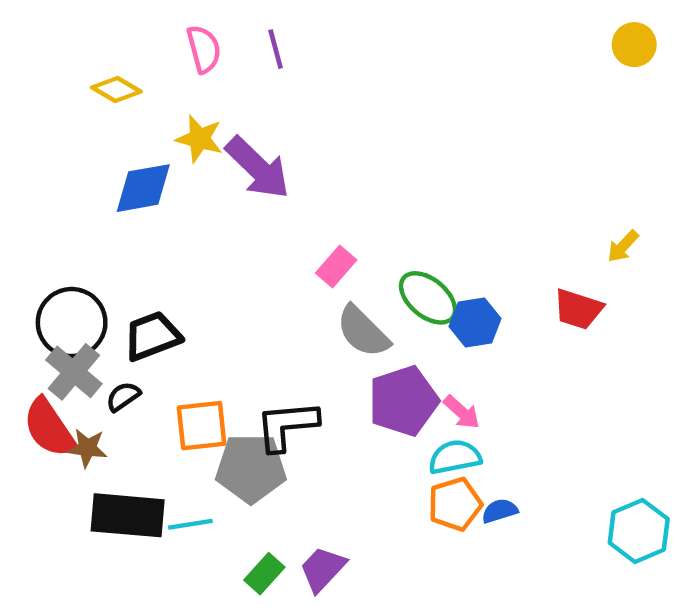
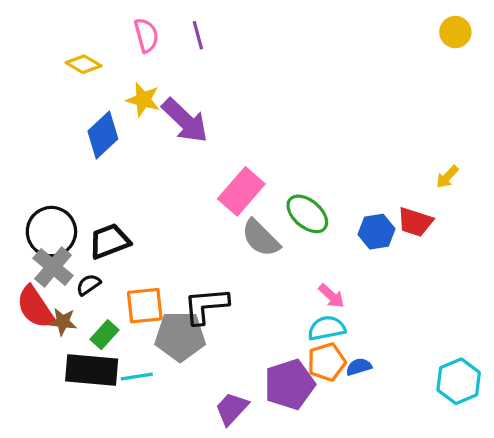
blue diamond: (143, 188) -> (103, 135), turned -33
pink rectangle: (336, 266) -> (241, 191), size x1.6
blue hexagon: (475, 323) -> (377, 232), moved
purple pentagon: (403, 401) -> (290, 384), moved
green rectangle: (264, 574) -> (105, 335), moved

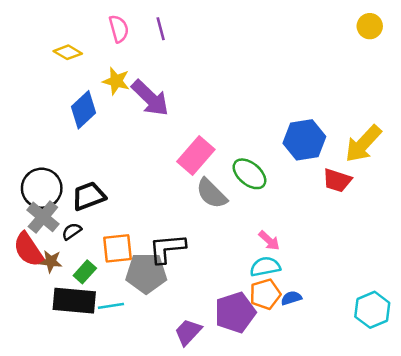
yellow arrow: (447, 177) -> (363, 144), size x2.0
blue hexagon: (377, 232) -> (304, 140), moved, size x1.4

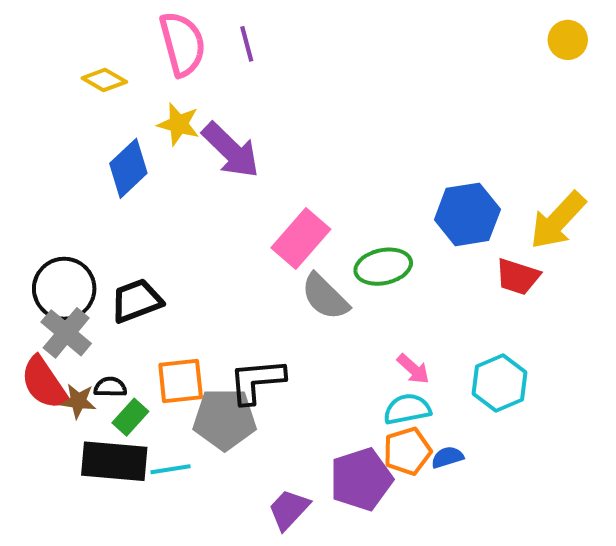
pink semicircle: (119, 29) -> (183, 44), size x1.5
green ellipse: (249, 174) -> (383, 267), turned -52
black semicircle: (72, 231) -> (110, 387), moved, turned 36
cyan hexagon: (372, 310) -> (500, 383), moved

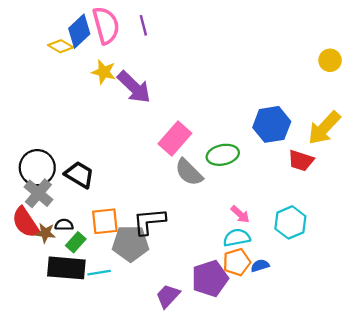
yellow circle: (568, 40) -> (330, 60), moved
blue diamond: (128, 168) -> (79, 31), moved
black trapezoid: (136, 301) -> (79, 175), turned 52

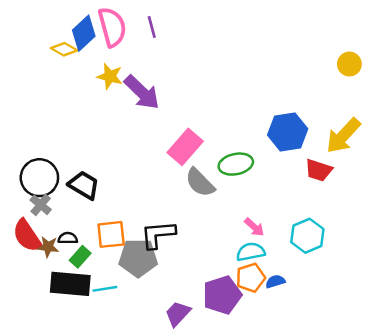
gray cross: (38, 193) -> (41, 205), size x0.7

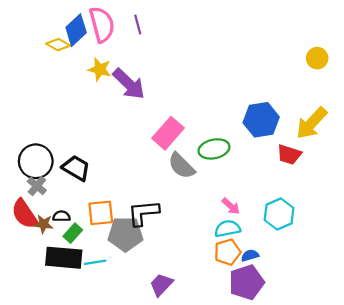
purple pentagon: (222, 295) -> (247, 282), moved

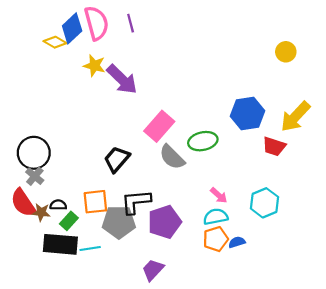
yellow circle: (317, 58) -> (286, 52), moved
black trapezoid: (76, 168) -> (117, 159), moved, turned -80
purple pentagon: (247, 282) -> (165, 222), moved

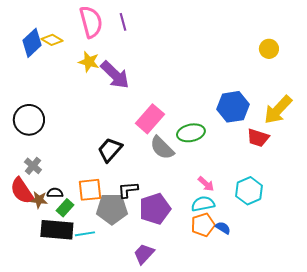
blue diamond: (72, 28) -> (32, 43), moved
black circle: (34, 153) -> (29, 120), moved
black L-shape: (136, 202) -> (128, 190), size x0.7
blue semicircle: (237, 242) -> (223, 228), turned 49

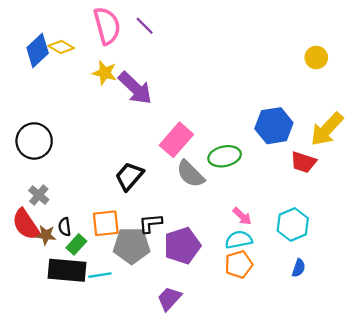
purple line: (123, 22) -> (145, 26), turned -30
black semicircle: (55, 193) -> (65, 227), turned -98
blue semicircle: (223, 228) -> (299, 268), moved, turned 77

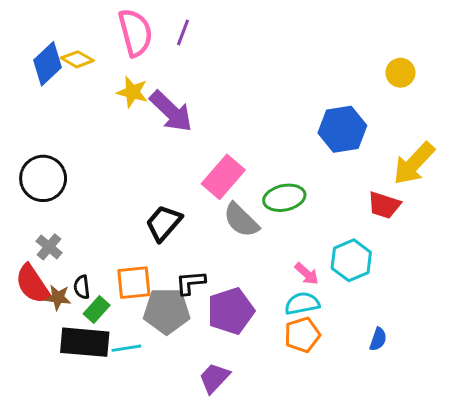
purple line: (145, 26) -> (183, 32), turned 66
blue hexagon: (274, 126) -> (342, 129), moved
cyan hexagon: (293, 224) -> (351, 260), moved

